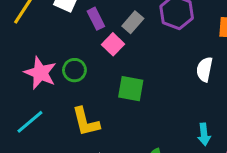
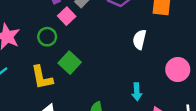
green circle: (74, 70) -> (47, 37), moved
green square: (131, 89) -> (70, 63), moved, turned 30

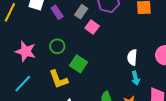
pink square: (67, 16) -> (92, 27), moved
white semicircle: (139, 39) -> (132, 57), moved

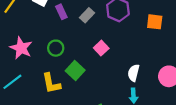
pink square: (92, 27) -> (101, 48), moved

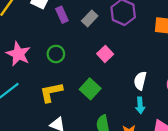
green square: (75, 71) -> (90, 89), moved
yellow L-shape: (51, 83) -> (51, 92), turned 90

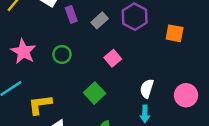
yellow L-shape: (51, 92) -> (40, 105), moved

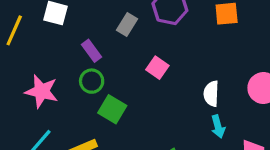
purple rectangle: (71, 14) -> (92, 51), moved
green square: (95, 93) -> (112, 109), moved

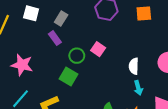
gray rectangle: (127, 25) -> (61, 18), moved
green circle: (92, 81) -> (77, 56), moved

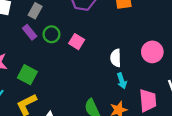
green circle: (77, 56) -> (51, 34), moved
green square: (69, 77) -> (27, 75), moved

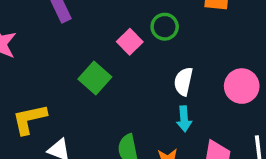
green circle: (51, 34) -> (165, 27), moved
green square: (27, 75) -> (95, 78), moved

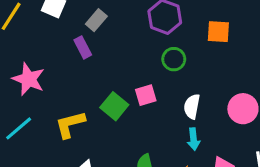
pink square: (130, 42) -> (146, 95), moved, turned 30
yellow L-shape: (29, 119) -> (70, 124), moved

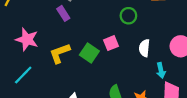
yellow L-shape: (70, 124) -> (60, 53), moved
cyan arrow: (194, 139) -> (161, 70), moved

